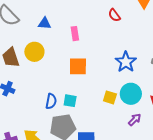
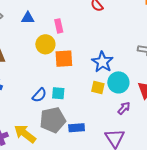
yellow circle: (34, 52) -> (45, 44), moved
blue star: (126, 62) -> (102, 62), moved
blue semicircle: (51, 101) -> (39, 95), turned 35

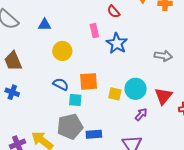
pink rectangle: (59, 26) -> (94, 31), moved
orange square: (64, 59) -> (89, 81), moved
blue star: (102, 62) -> (117, 43), moved
blue semicircle: (39, 95) -> (61, 84), moved, turned -105

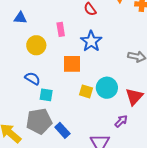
pink rectangle: (94, 31) -> (61, 29), moved
orange square: (89, 81) -> (72, 64), moved
purple arrow: (141, 114) -> (121, 121), moved
blue rectangle: (94, 134) -> (62, 130), turned 49

